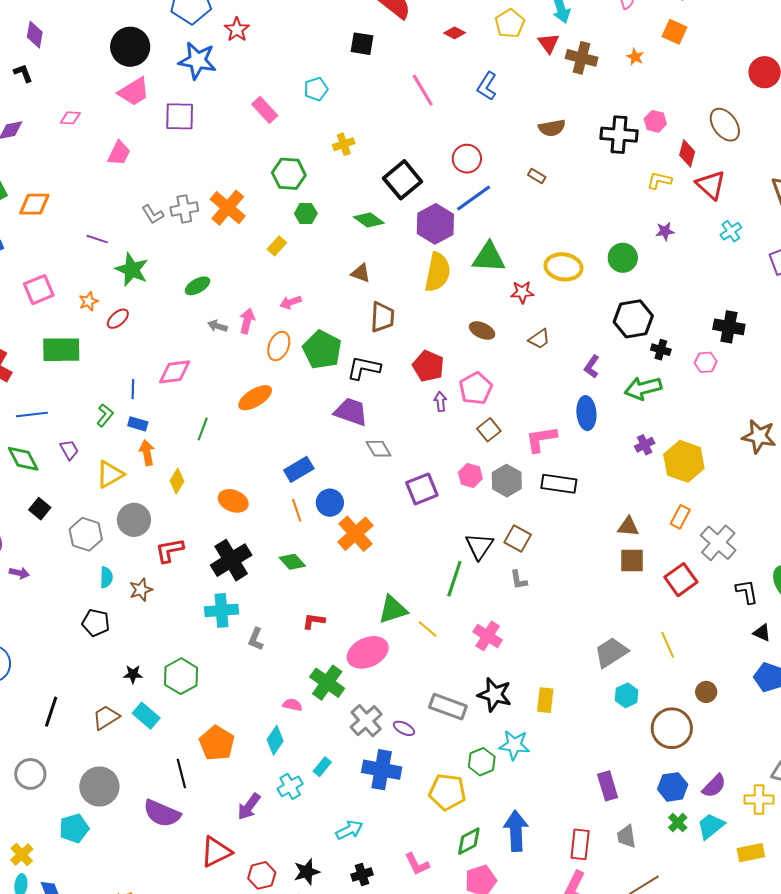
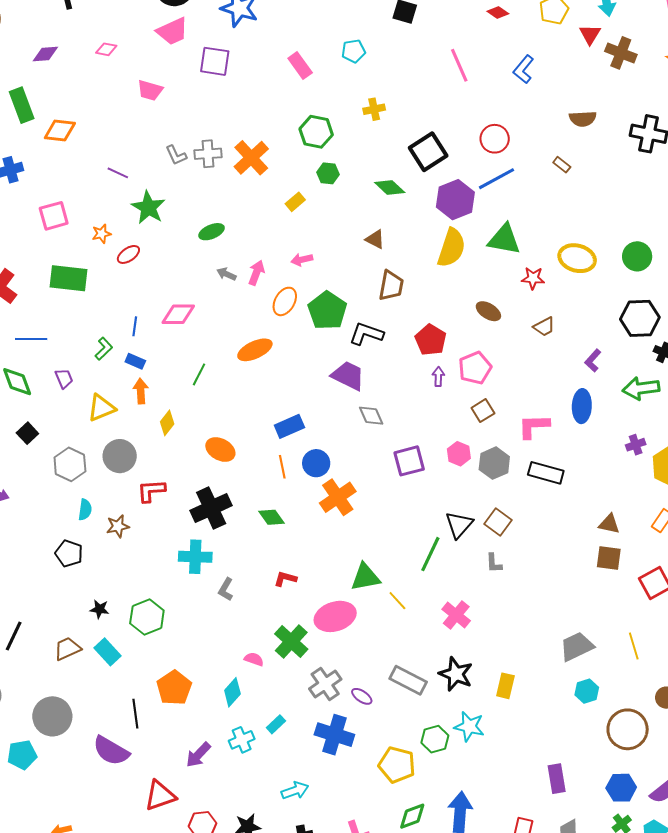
pink trapezoid: (119, 153) -> (150, 90), turned 72

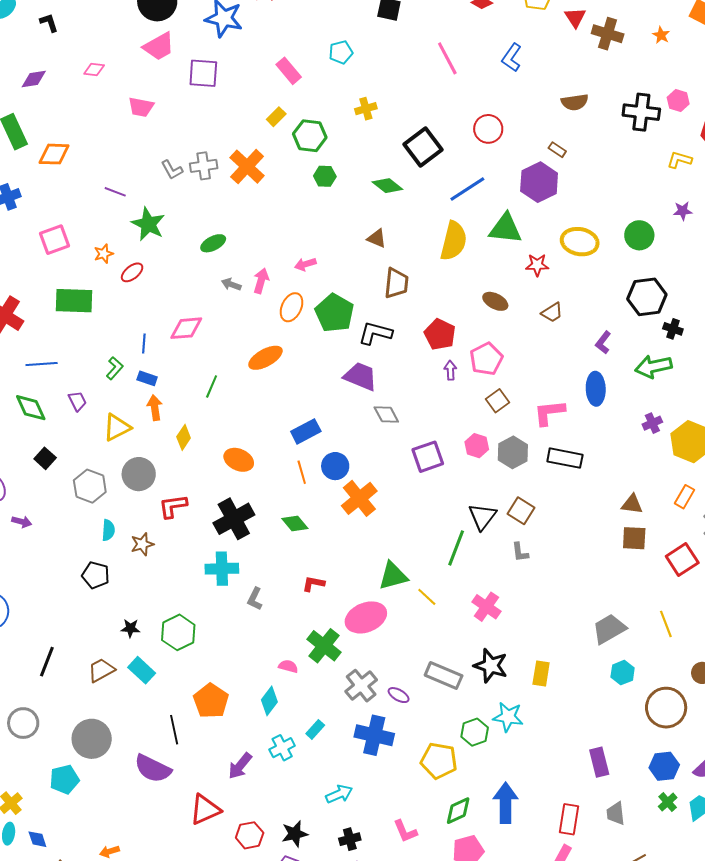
blue line: (496, 179) -> (467, 189), moved
purple hexagon: (455, 200) -> (539, 182), moved
yellow rectangle: (295, 202) -> (276, 117), moved

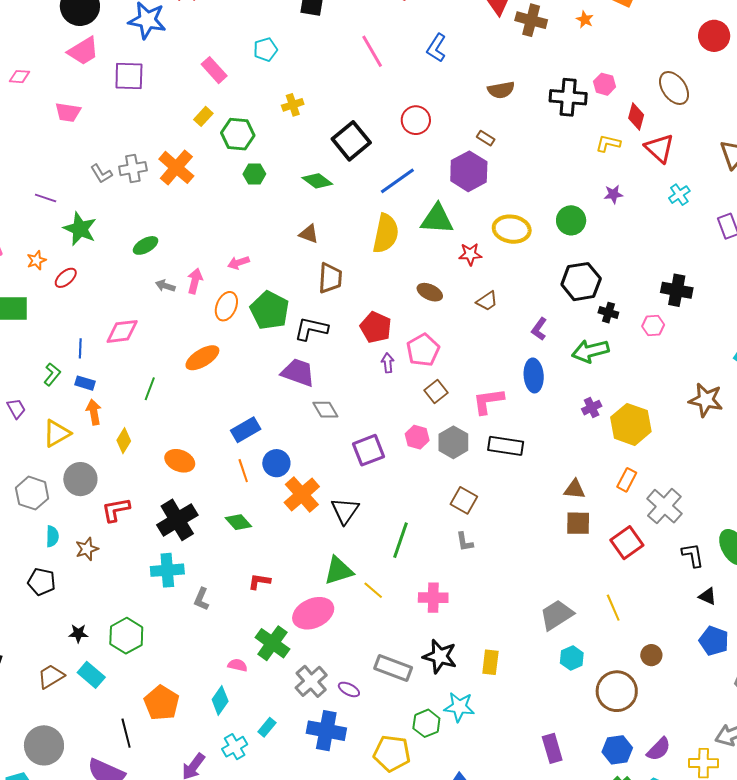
black triangle: (482, 517) -> (345, 511), moved
pink cross: (486, 607) -> (433, 598), turned -32

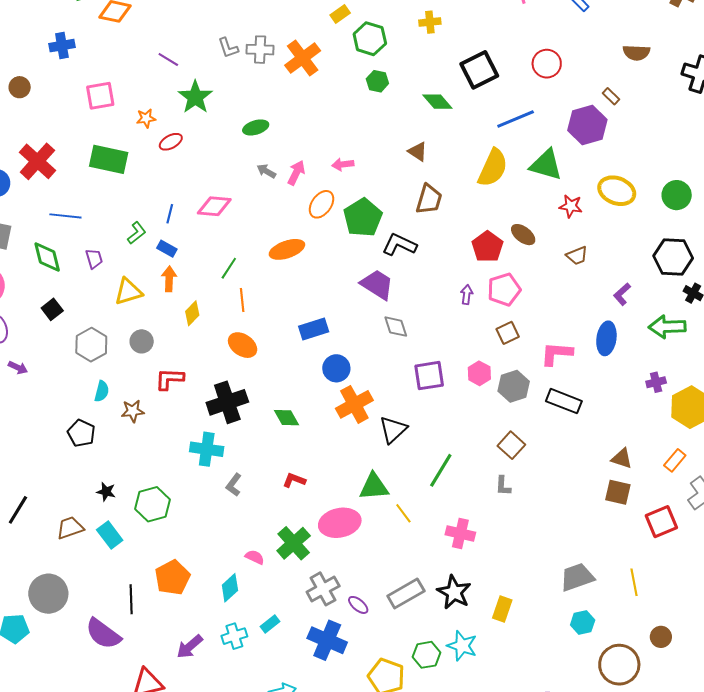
red pentagon: (376, 327) -> (487, 247), moved
orange line: (243, 471) -> (242, 300), moved
gray circle: (80, 479) -> (142, 341), size x0.7
gray rectangle: (393, 668) -> (406, 594), turned -63

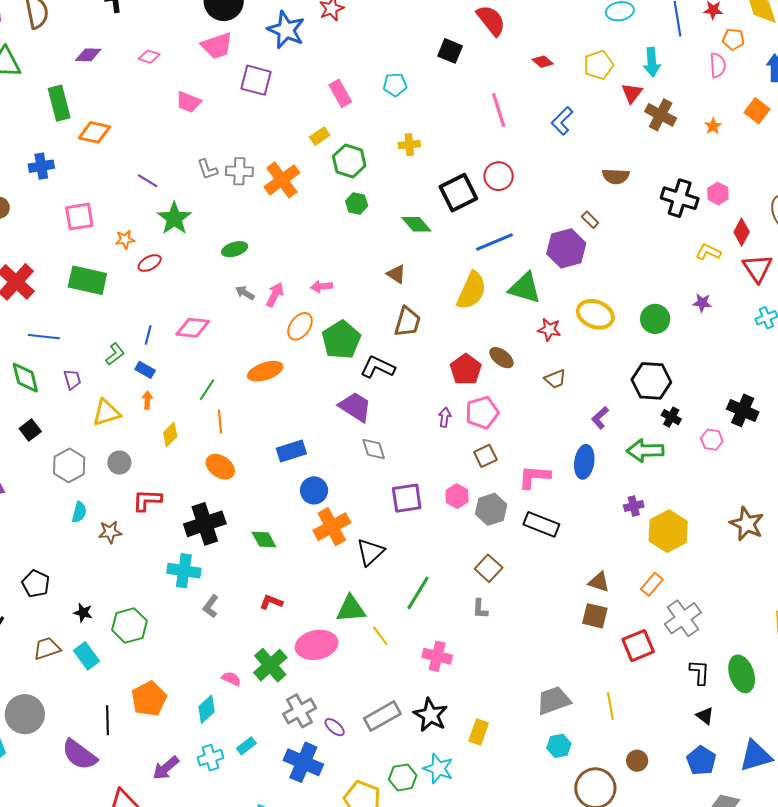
red circle: (547, 64) -> (499, 176), moved
orange arrow: (169, 279) -> (147, 400), size x0.7
black pentagon: (81, 433) -> (36, 584), moved

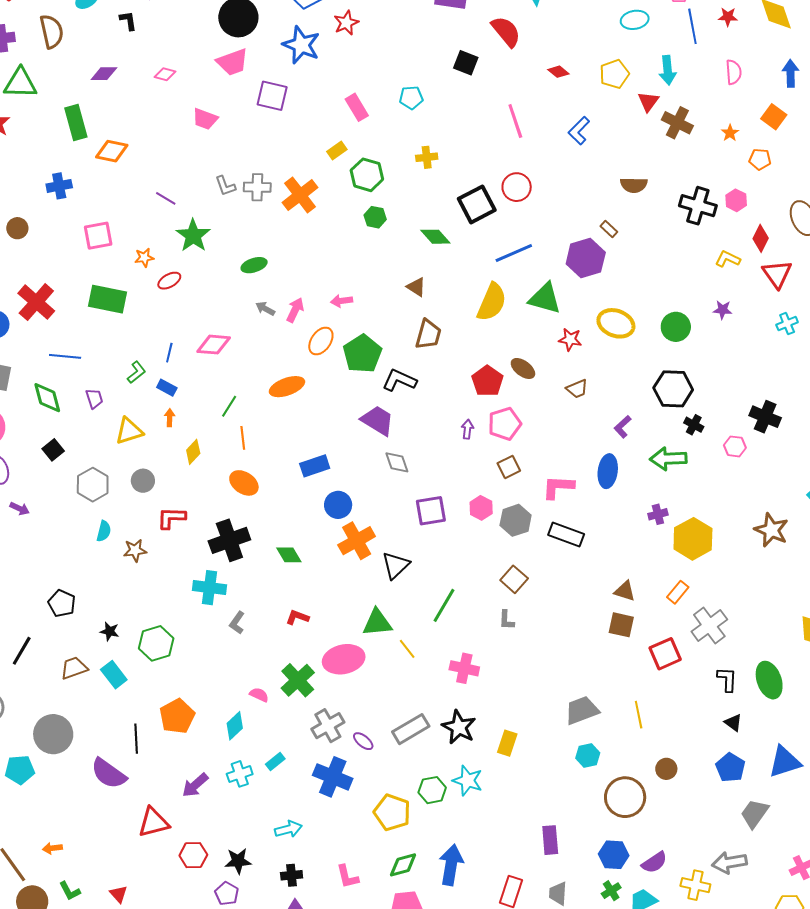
orange pentagon: (733, 39) -> (760, 159), moved

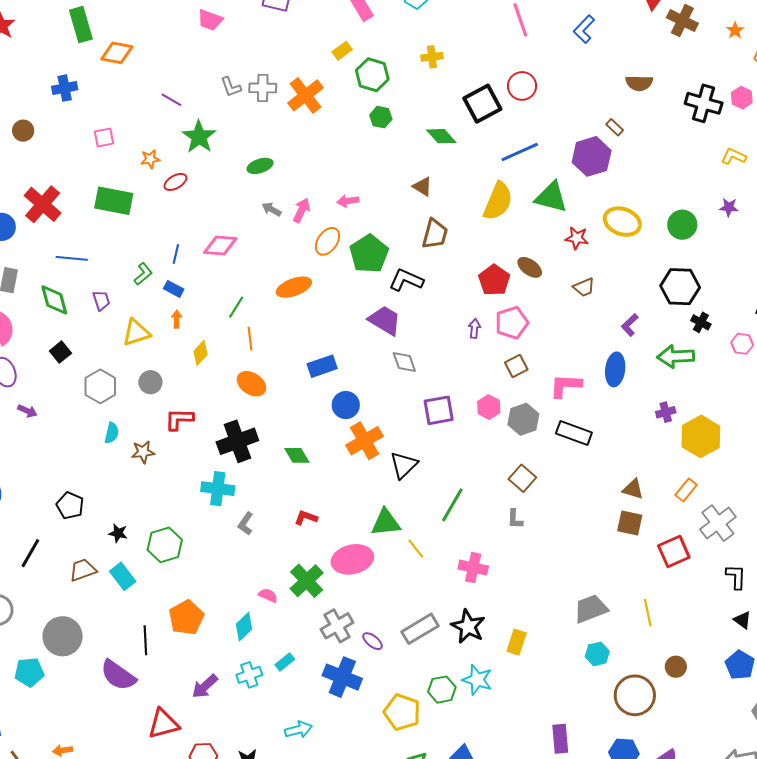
pink square: (98, 236) -> (104, 137), size x0.7

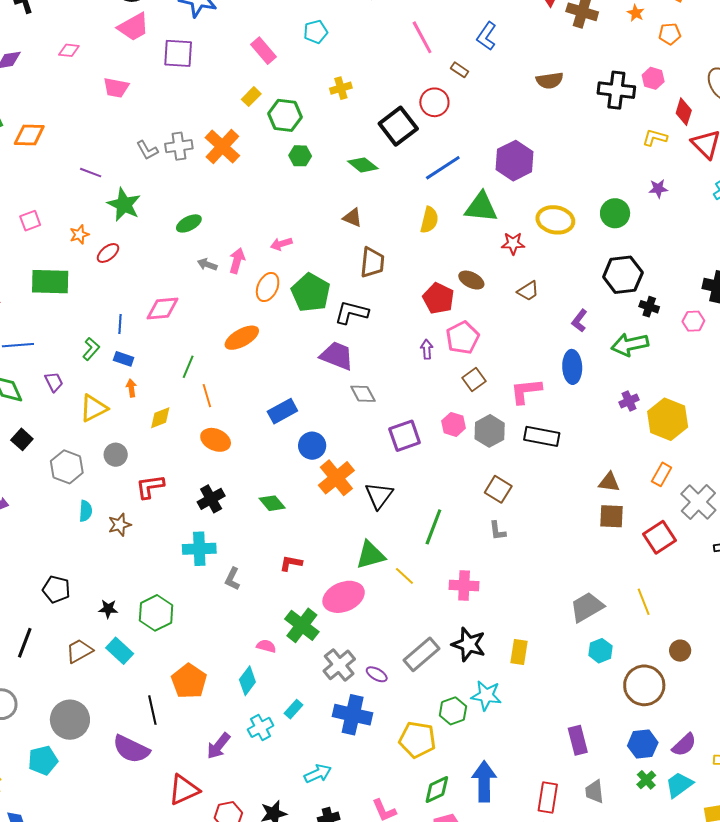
brown rectangle: (615, 127) -> (460, 70), moved
yellow semicircle: (498, 201) -> (429, 220), size x0.7
yellow diamond: (200, 353) -> (160, 418), turned 35
black cross: (237, 441) -> (211, 499), size x0.7

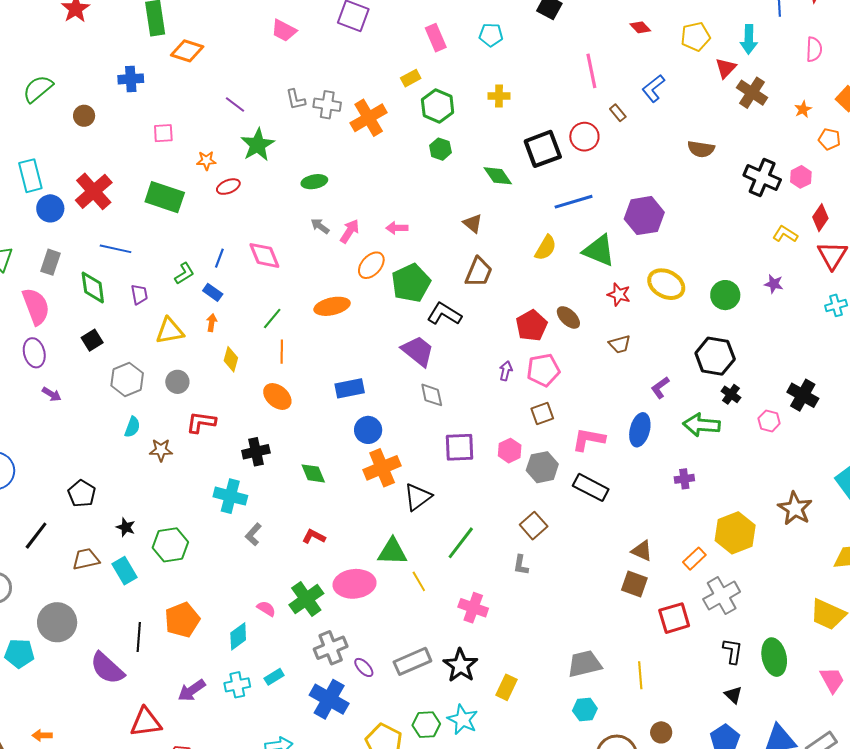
pink diamond: (162, 309) -> (264, 255), turned 56
yellow diamond: (160, 418) -> (231, 359), turned -70
yellow hexagon: (668, 419) -> (735, 533), moved

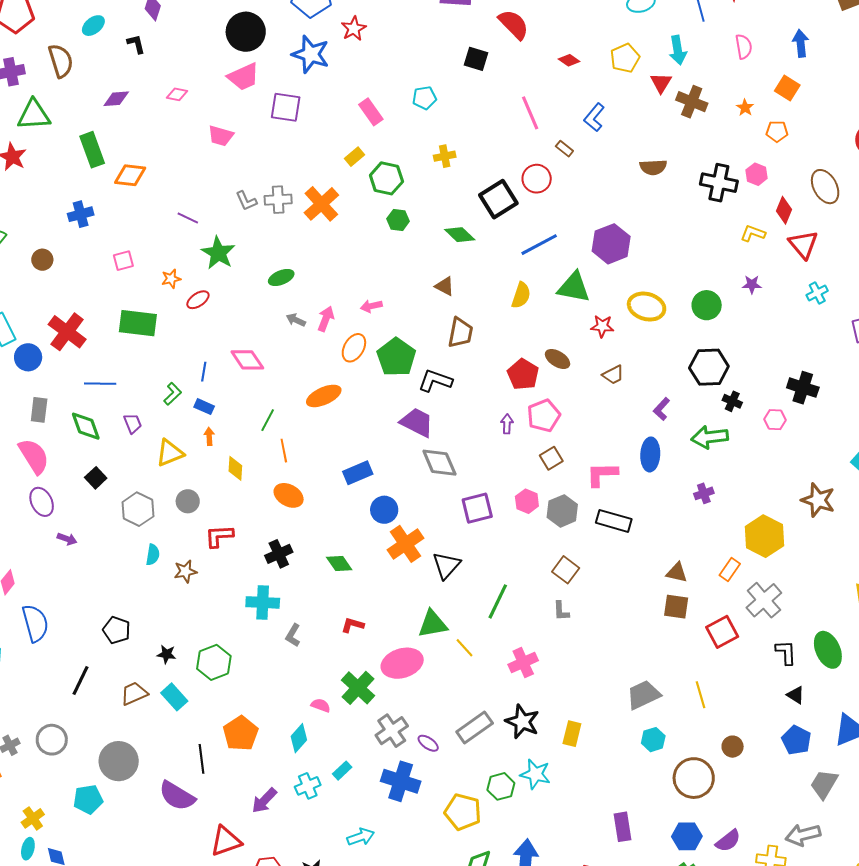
gray diamond: (432, 395) -> (439, 463), size x1.4
pink cross: (473, 608) -> (523, 663), turned -32

